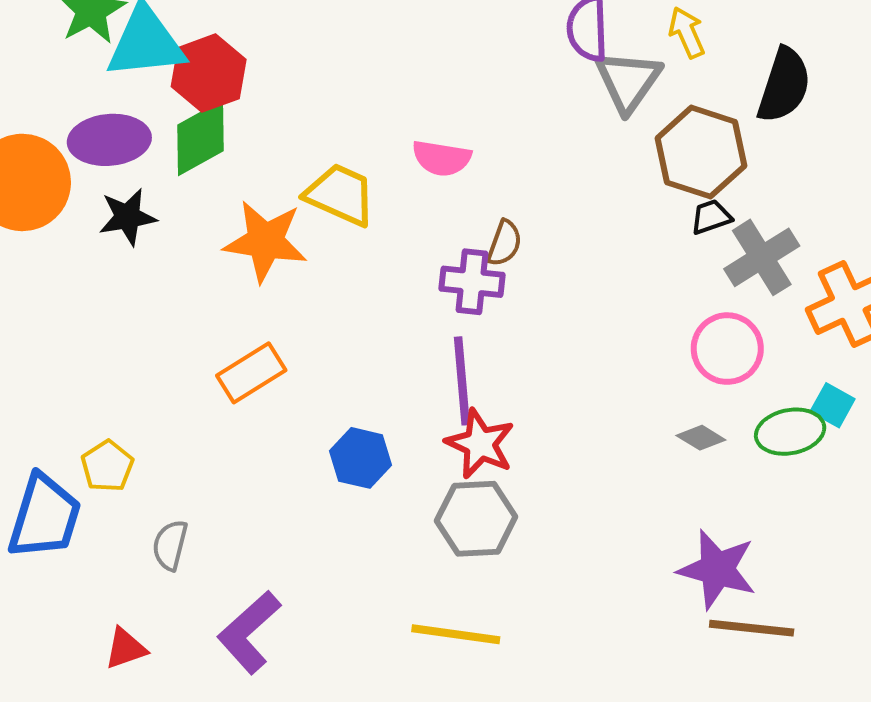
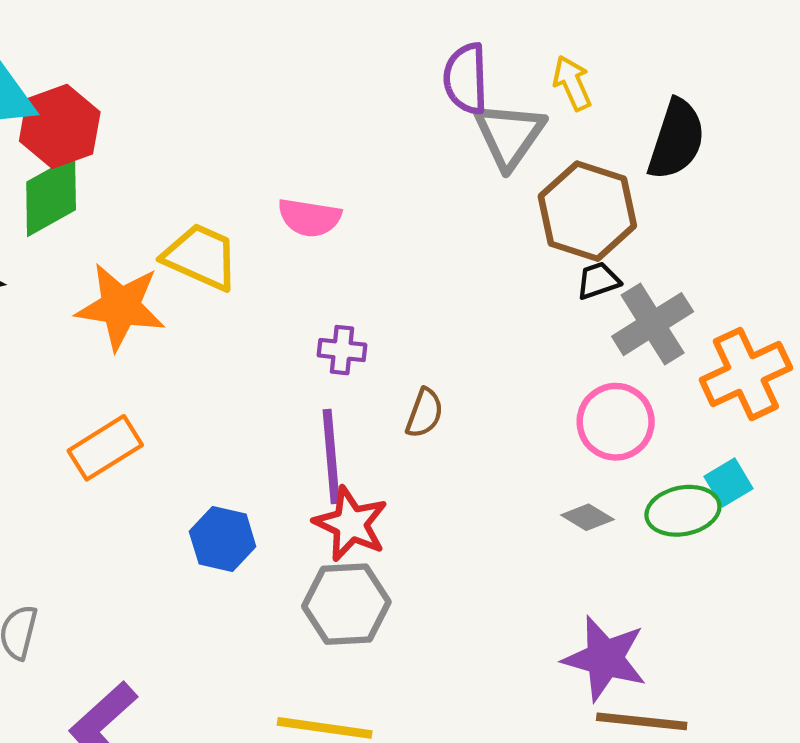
brown semicircle: (504, 243) -> (425, 413), moved
purple cross: (472, 282) -> (342, 350), size x0.7
cyan square: (833, 405) -> (729, 483), turned 30

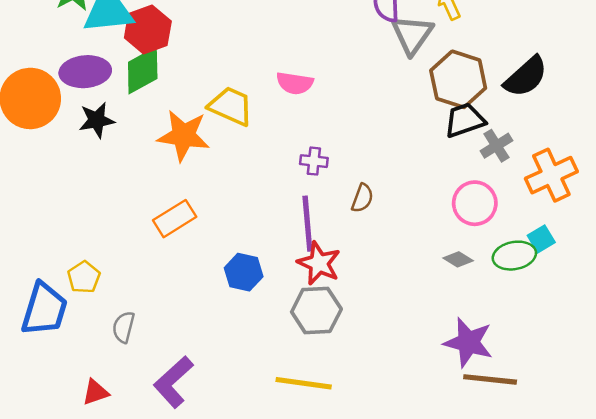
black semicircle: (676, 139) -> (526, 77), moved, turned 30
black trapezoid: (598, 281) -> (465, 120), size x1.6
gray cross: (653, 324) -> (496, 146), size x0.7

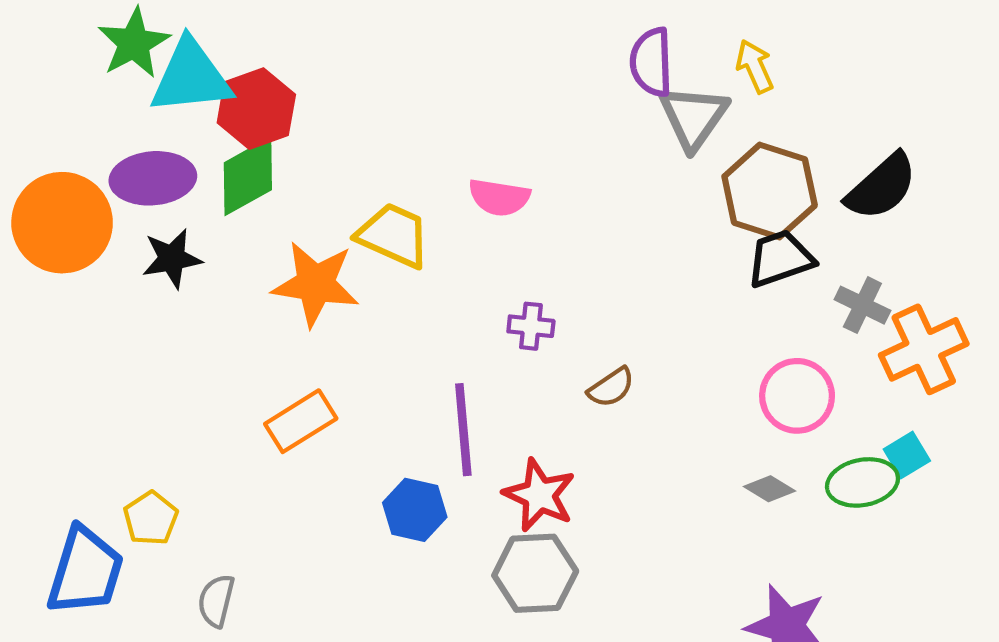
gray cross: (496, 146) -> (862, 305), moved, turned -32
brown semicircle: (362, 198) -> (611, 387), turned 36
purple line: (307, 224) -> (463, 430), moved

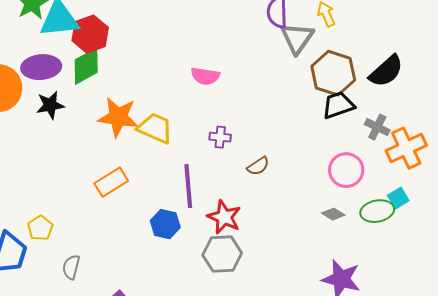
yellow trapezoid: (394, 235) -> (155, 128), moved

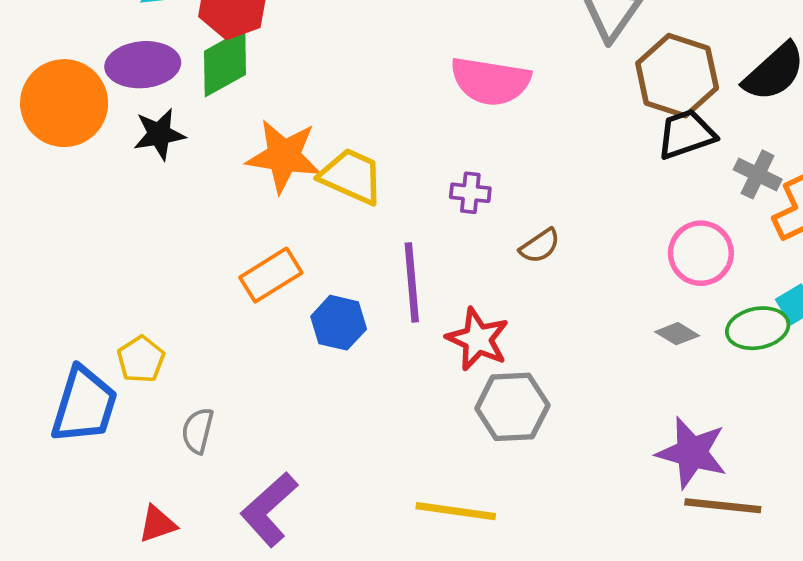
pink semicircle: (205, 76) -> (490, 81), moved, size x1.5
blue hexagon: (165, 224) -> (339, 323), moved
gray hexagon: (222, 254) -> (512, 407), moved

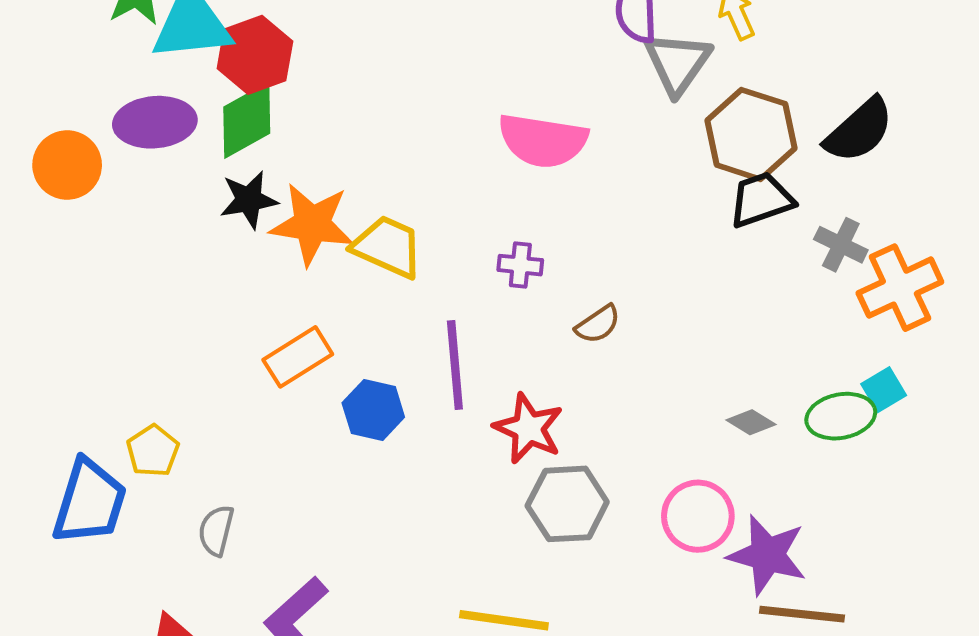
orange circle: (64, 103) -> (67, 165), size x0.7
black star: (159, 134) -> (249, 200), moved
pink circle: (701, 253) -> (698, 516), moved

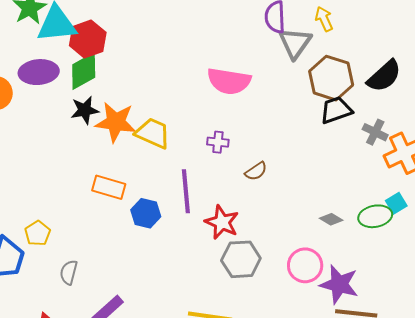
orange rectangle: (298, 357) -> (109, 187), turned 48

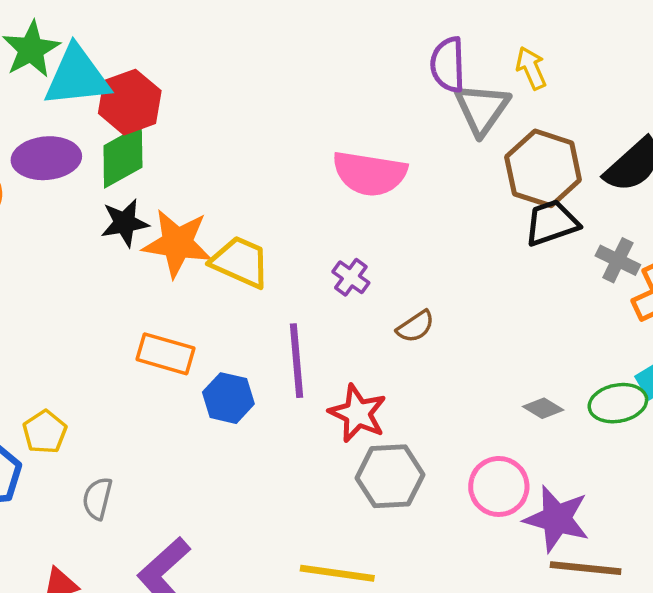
purple cross: (218, 142) -> (351, 277), turned 30

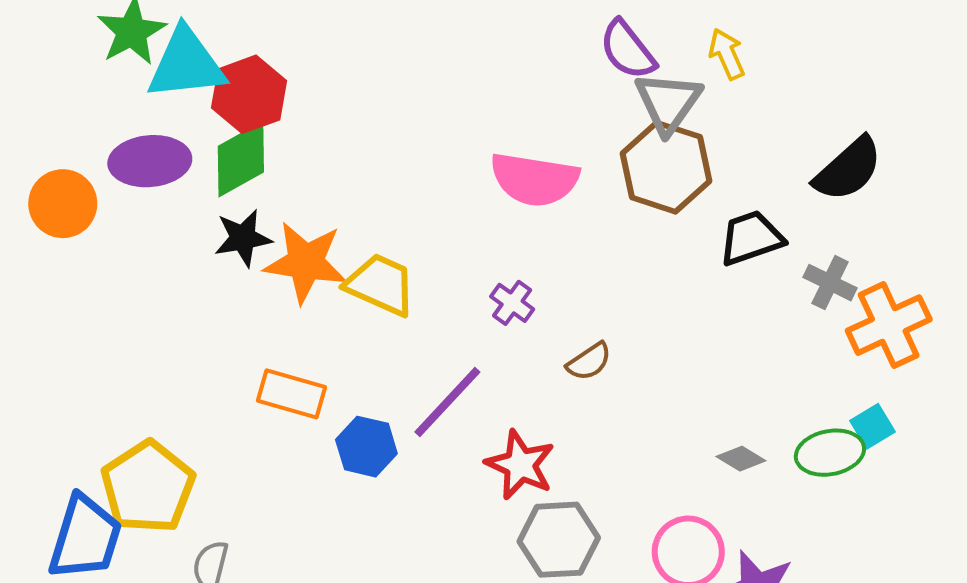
purple semicircle: (448, 65) -> (628, 50), turned -36
brown hexagon: (543, 168) -> (666, 167), moved
purple line: (296, 361) -> (447, 402), turned 48
yellow pentagon: (45, 432) -> (148, 487), size x1.8

